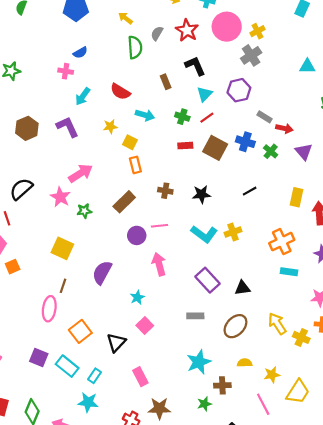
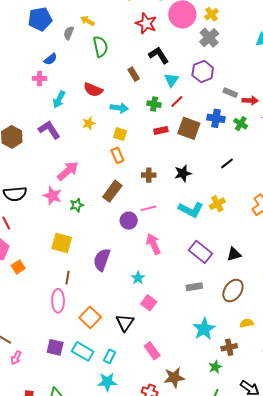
gray semicircle: (157, 33) -> (69, 33), moved
yellow square: (130, 142) -> (120, 134), moved
black semicircle: (21, 189) -> (15, 194), turned -135

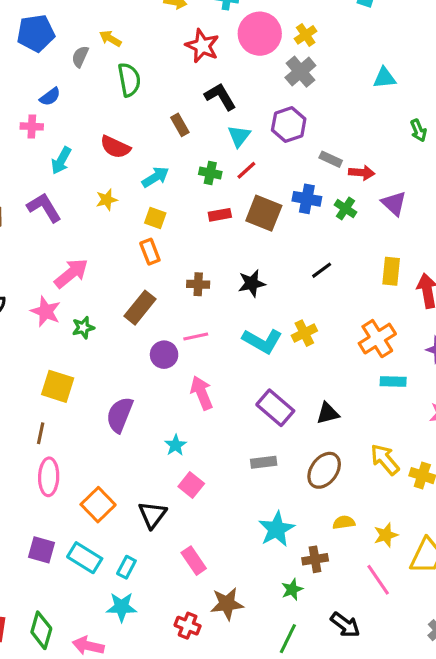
cyan arrow: (119, 108) -> (155, 177), turned -42
brown line: (68, 278) -> (41, 433), moved

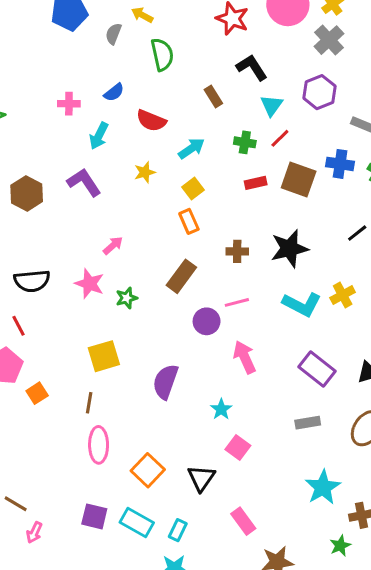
blue semicircle: (50, 97) -> (114, 92), moved
yellow square: (155, 218) -> (193, 188), turned 35
pink arrow: (71, 273) -> (113, 245), size x0.6
black star: (252, 283) -> (289, 249), size x1.4
yellow square: (58, 386) -> (104, 356), turned -32

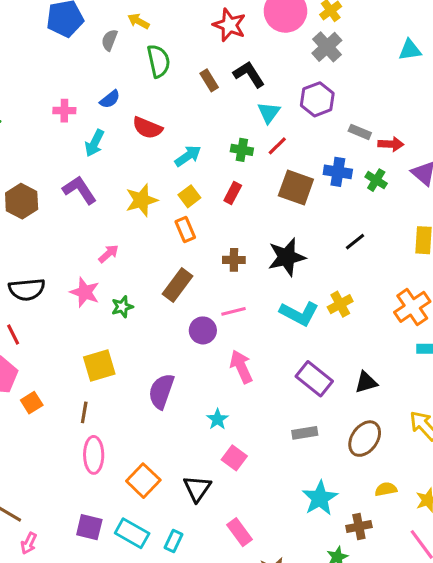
brown rectangle: (213, 97) -> (209, 80), moved
yellow star: (145, 172) -> (141, 200), moved, size x1.5
red rectangle: (256, 183) -> (233, 193), moved, turned -50

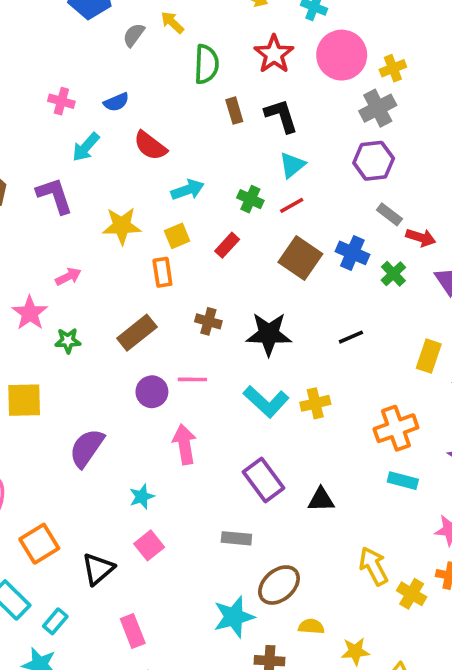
green semicircle: (159, 61) -> (206, 64), moved
purple hexagon: (317, 99) -> (374, 161), moved
brown ellipse: (365, 439) -> (279, 585), moved

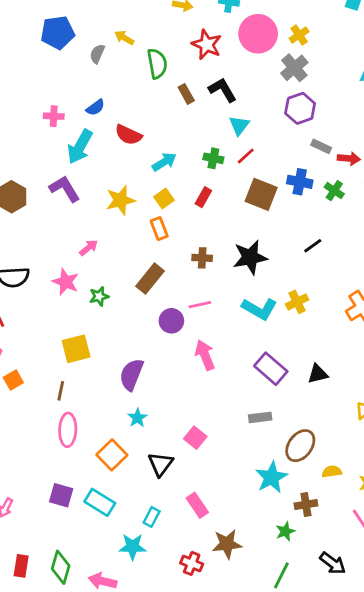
cyan arrow: (86, 147) -> (80, 147), size x1.4
cyan star: (142, 497) -> (137, 418), moved
cyan rectangle: (55, 621) -> (152, 517), moved

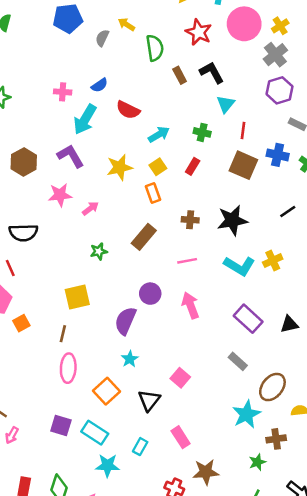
red line: (246, 156) -> (243, 131), moved, turned -42
pink star: (66, 282) -> (60, 195), moved, turned -30
purple circle: (171, 321) -> (150, 294), moved
gray rectangle: (260, 417) -> (238, 361), turned 48
cyan star: (133, 547) -> (108, 465), moved

